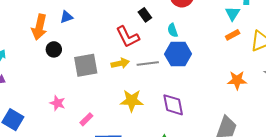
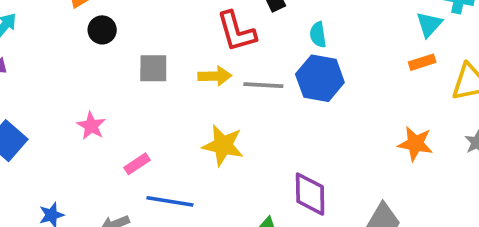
gray square: (86, 65) -> (153, 68), size x0.7
purple diamond: (173, 105) -> (310, 194), moved

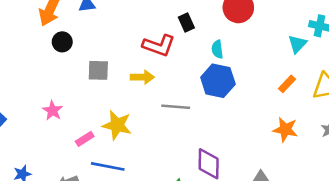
red L-shape: (236, 31) -> (159, 46), turned -56
orange rectangle: (422, 62) -> (287, 84), moved, turned -30
gray line: (263, 85) -> (176, 107), moved
yellow star: (223, 145) -> (117, 125), moved

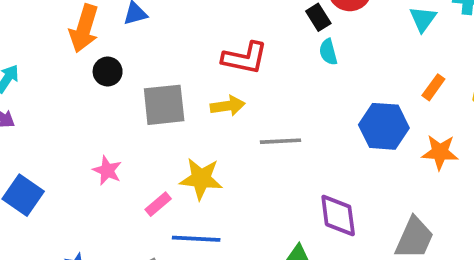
black rectangle: (186, 22) -> (318, 17), moved
cyan triangle: (297, 44) -> (423, 19), moved
gray square: (98, 70) -> (164, 105), size x1.4
blue hexagon: (218, 81) -> (384, 126), moved

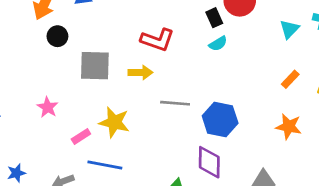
cyan semicircle: (328, 52) -> (218, 44), turned -114
blue hexagon: (384, 126) -> (220, 120), moved

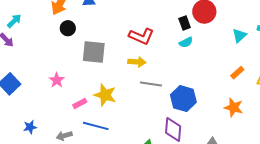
yellow arrow: (140, 73) -> (137, 62), moved

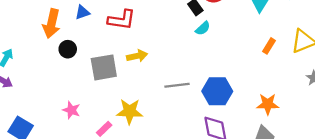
red L-shape: (141, 36) -> (122, 20), moved
yellow arrow: (137, 62) -> (137, 56), moved
orange star: (234, 107) -> (268, 104), moved

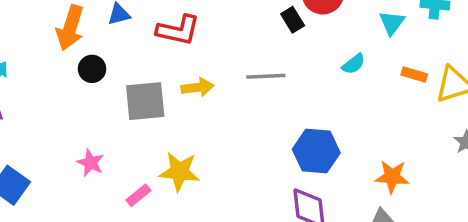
cyan semicircle: (203, 28) -> (354, 64), moved
orange rectangle: (269, 46) -> (414, 74), moved, turned 70
gray line: (177, 85) -> (266, 76), moved

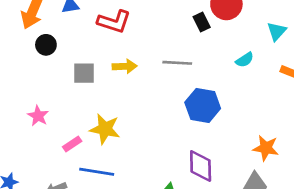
gray square: (145, 101) -> (84, 73), size x0.7
blue hexagon: (316, 151) -> (203, 105), moved

